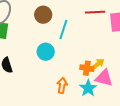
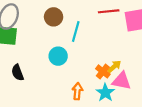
orange cross: (87, 68) -> (103, 71), turned 32

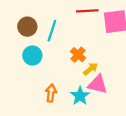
brown circle: (54, 17) -> (27, 27), moved
orange cross: (103, 71) -> (78, 55), moved

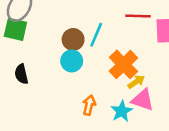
brown circle: (27, 27) -> (73, 40), moved
orange cross: (78, 55) -> (123, 64), size x1.6

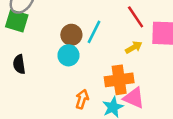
red line: (138, 16) -> (136, 17), turned 50
orange cross: (123, 64) -> (119, 80), moved, turned 32
yellow arrow: (136, 82) -> (134, 47), moved

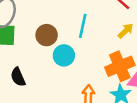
brown circle: (71, 35) -> (47, 35), moved

